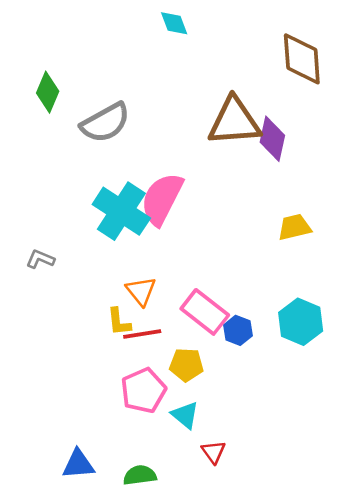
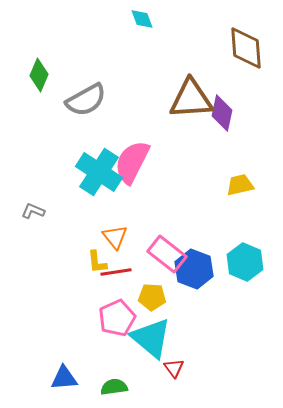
blue hexagon: (238, 330) -> (194, 269), size x1.6
cyan triangle: (185, 415) -> (151, 338), size x1.8

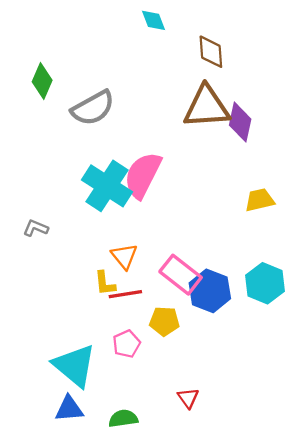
brown diamond: (246, 48) -> (211, 52), moved, size x0.7
pink pentagon: (117, 318) -> (126, 344), size x0.7
cyan triangle: (151, 338) -> (75, 365), moved

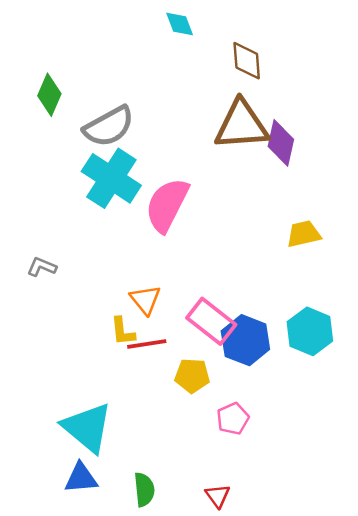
cyan cross: (107, 186) -> (111, 178), moved
pink pentagon: (126, 344) -> (233, 419), moved
red triangle: (188, 398) -> (218, 496), moved
green semicircle: (123, 418) -> (144, 489), turned 92

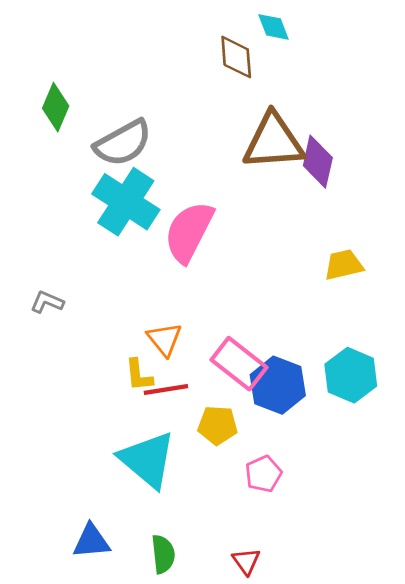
cyan diamond: (180, 24) -> (273, 27), moved
brown diamond: (247, 61) -> (236, 57), moved
cyan triangle: (87, 428) -> (147, 460), moved

